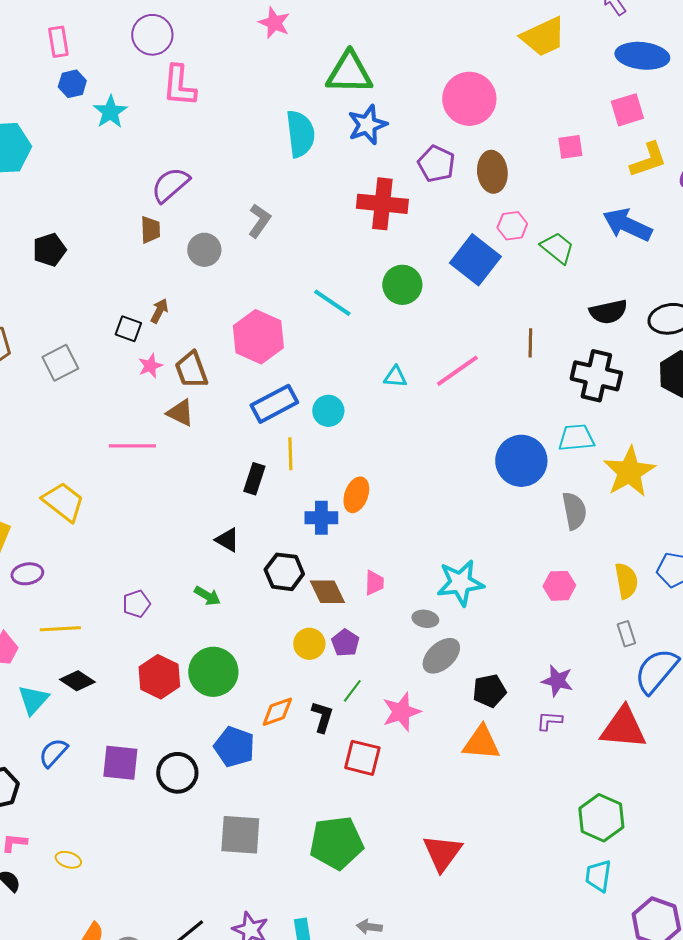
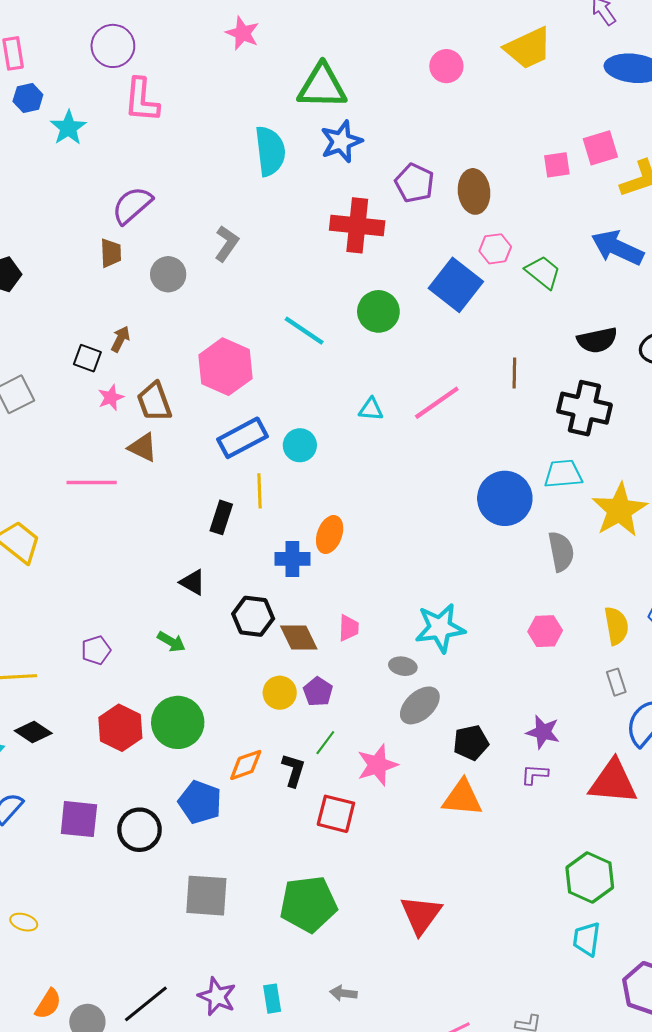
pink circle: (469, 99) -> (446, 66), moved, size x0.6
pink square: (627, 110) -> (600, 148), moved

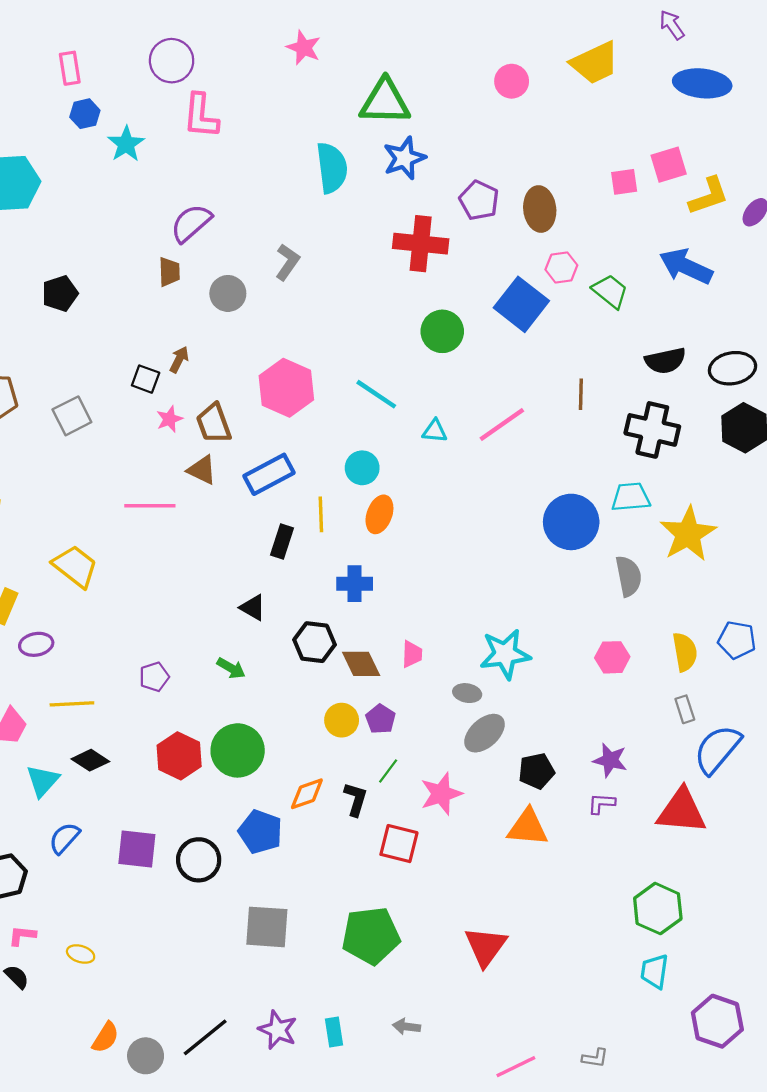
cyan line: (304, 331) -> (376, 394), moved
blue rectangle: (242, 438) -> (269, 474), moved
orange ellipse: (330, 534) -> (379, 514), moved

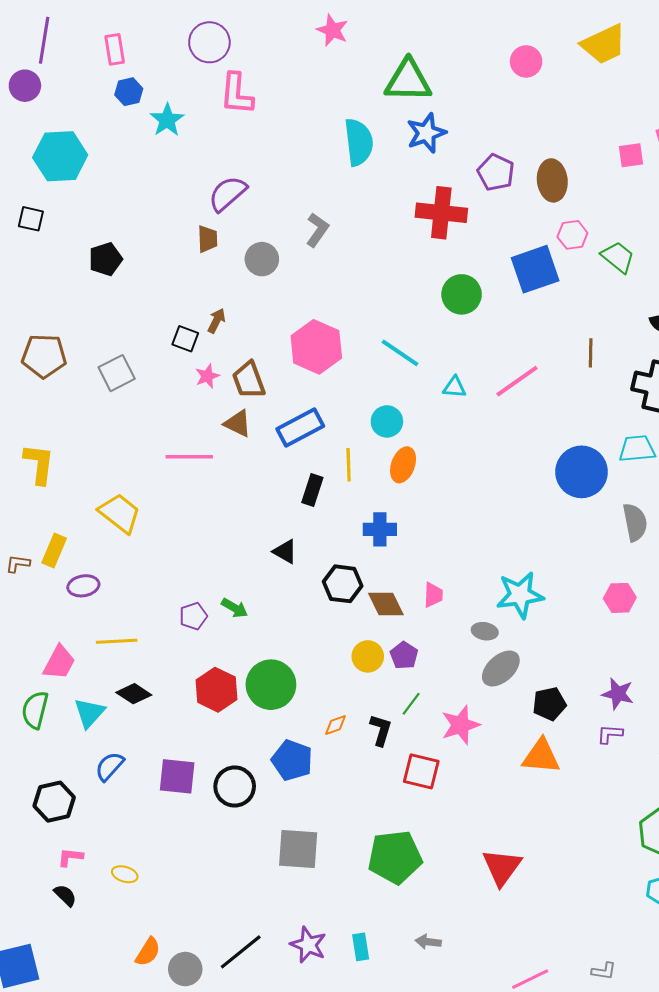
blue square: (521, 304) -> (535, 269), turned 33
green arrow: (231, 668) -> (235, 608), moved
orange diamond: (307, 794) -> (335, 725), size x0.7

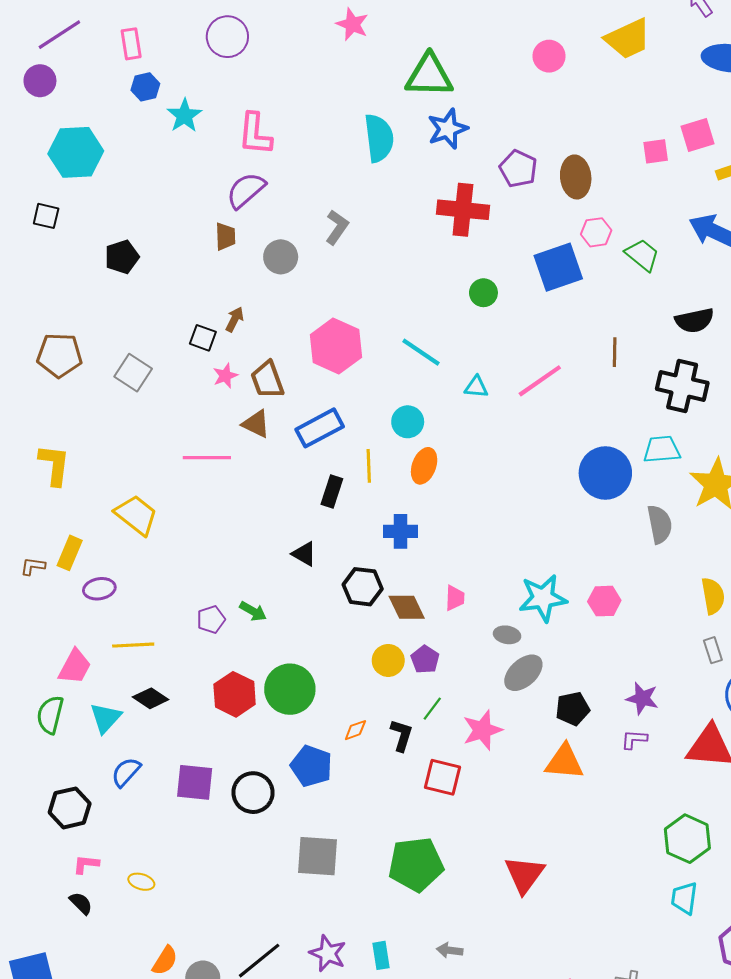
purple line: (44, 40) -> (59, 35), turned 48
pink L-shape: (237, 94) -> (255, 134), moved
green circle: (462, 294) -> (483, 293), size x0.7
gray square: (117, 373) -> (133, 373), turned -30
pink hexagon: (620, 598) -> (604, 601), moved

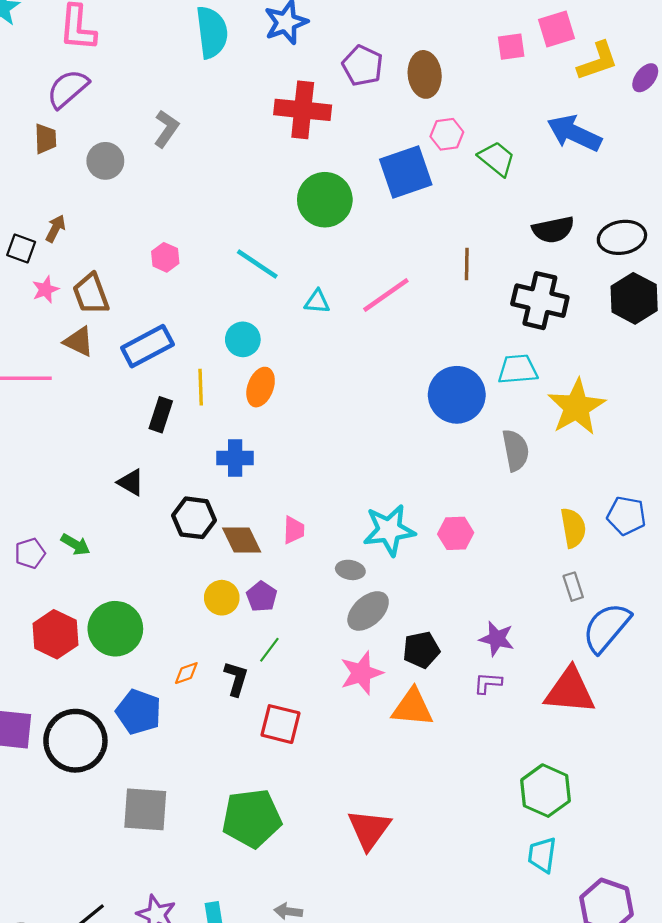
green circle: (483, 293) -> (325, 200), size x1.8
pink hexagon: (336, 346) -> (165, 257), size x0.5
pink star: (482, 730) -> (361, 673), moved
black circle: (253, 793) -> (75, 741), size x1.4

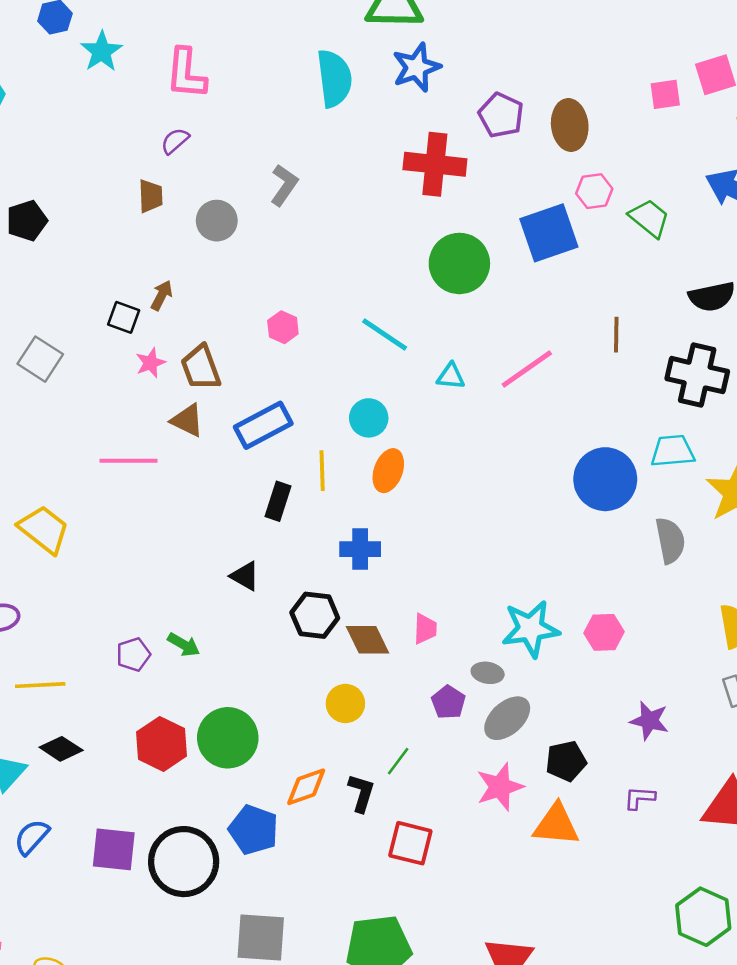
purple semicircle: (68, 89) -> (175, 141), size x0.6
purple pentagon: (262, 597) -> (448, 702), moved
purple star: (497, 639) -> (649, 721), moved
orange diamond: (186, 673) -> (306, 787), size x1.5

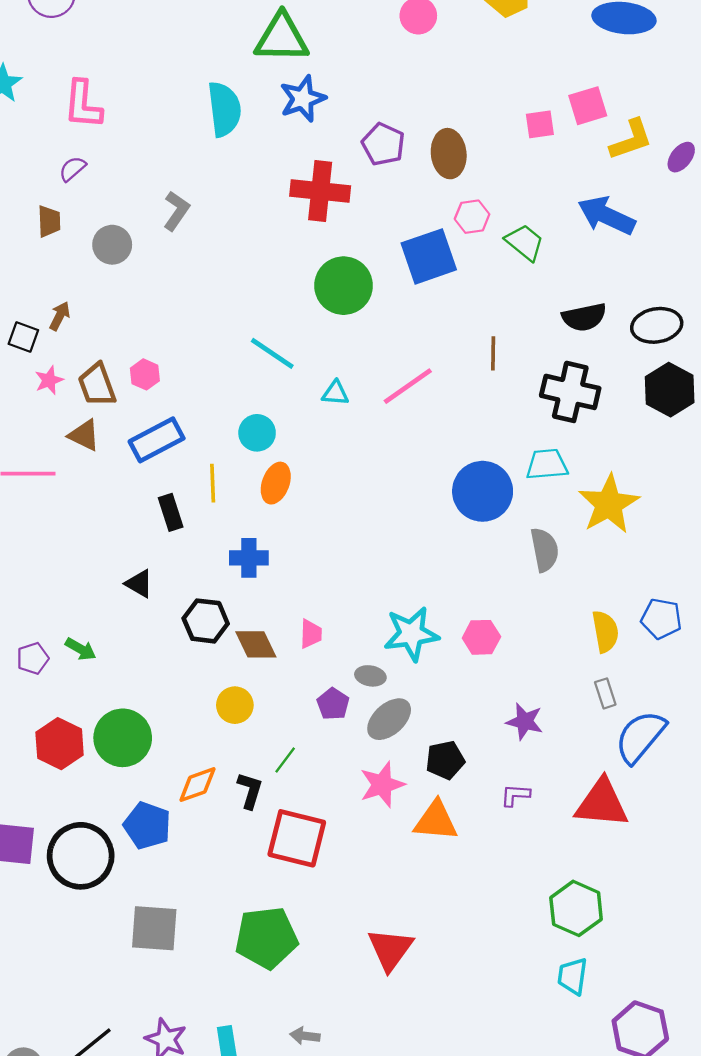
pink hexagon: (283, 327) -> (145, 374), moved
black rectangle: (278, 501) -> (171, 512), turned -36
red square: (410, 843) -> (297, 838), size x1.4

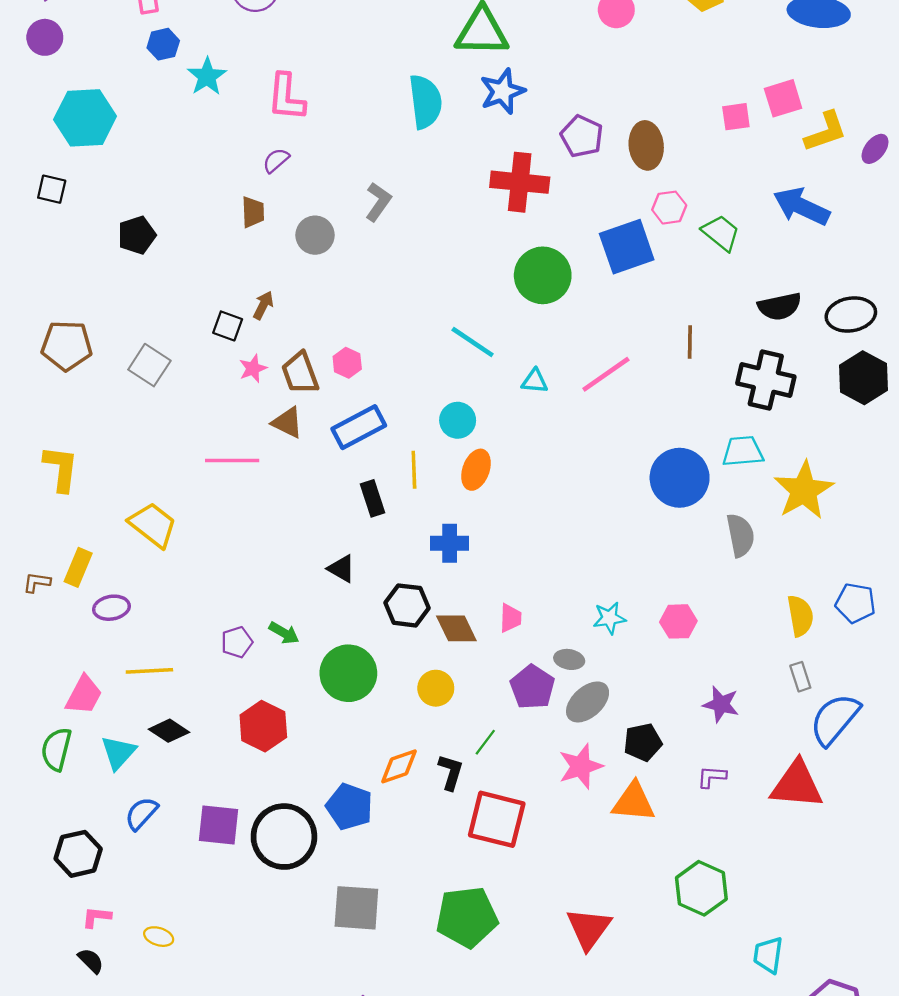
cyan star: (411, 634) -> (609, 618), size x0.6
purple pentagon: (333, 704) -> (532, 687), size x1.4
green circle: (123, 738) -> (348, 673), moved
green hexagon: (576, 908) -> (701, 888), moved

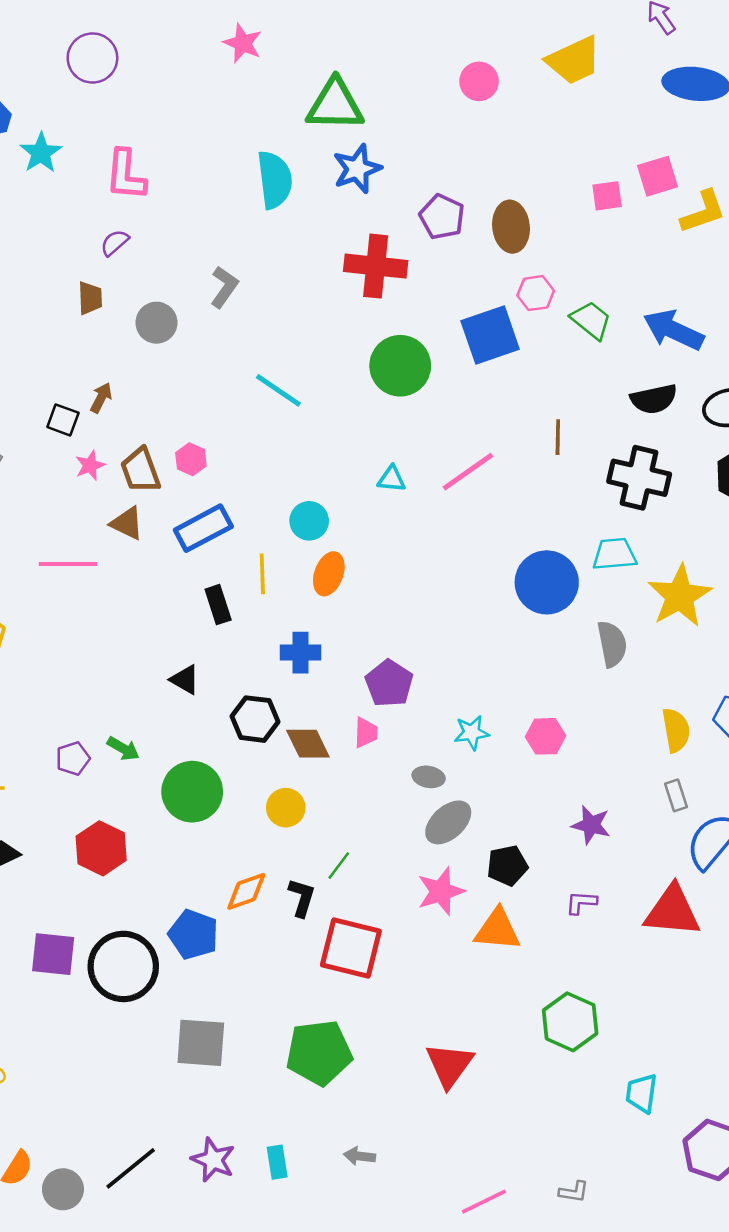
blue arrow: (801, 206) -> (674, 330), moved
cyan line: (473, 342) -> (278, 390), moved
purple pentagon: (532, 687) -> (389, 683), moved

